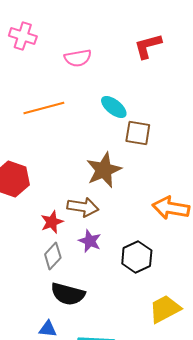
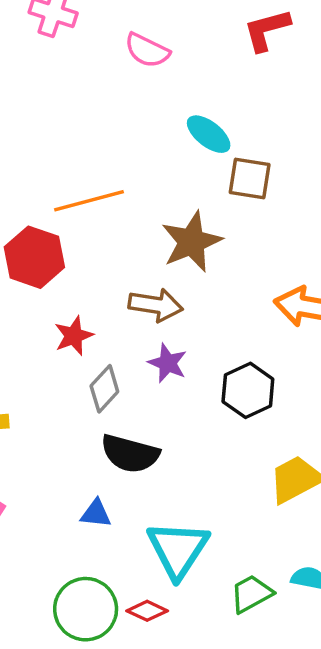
pink semicircle: (78, 58) -> (147, 50), turned 36
orange line: (44, 108) -> (89, 201), moved
red star: (52, 222) -> (74, 336), moved

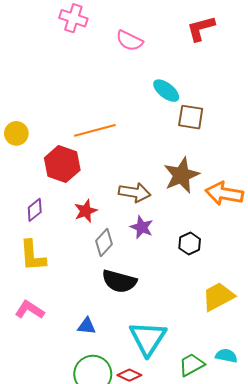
brown star: (192, 242) -> (181, 175), moved
black hexagon: (248, 390) -> (190, 244), size x0.7
blue triangle: (96, 513) -> (87, 326), moved

